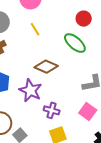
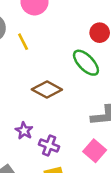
yellow line: (35, 29) -> (23, 42), moved
purple star: (30, 91) -> (24, 131), moved, size x0.6

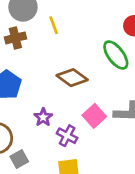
pink square: (95, 151) -> (94, 116), moved

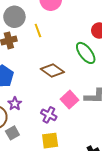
purple star: (43, 117) -> (15, 104), moved

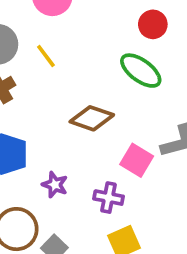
purple star: (15, 104) -> (55, 185), moved

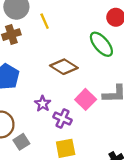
purple star: (55, 185) -> (43, 104), moved

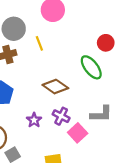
pink square: (86, 99) -> (78, 133), moved
purple cross: (63, 119) -> (61, 116), moved

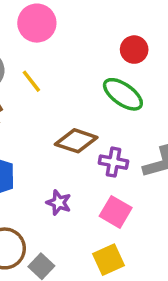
purple cross: (61, 116) -> (113, 162), moved
pink square: (78, 133) -> (116, 212), moved

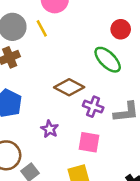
yellow line: (31, 81) -> (42, 28), moved
pink square: (116, 212) -> (89, 142), turned -30

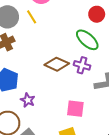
purple cross: (93, 107) -> (82, 65), moved
purple star: (50, 129) -> (28, 100), moved

